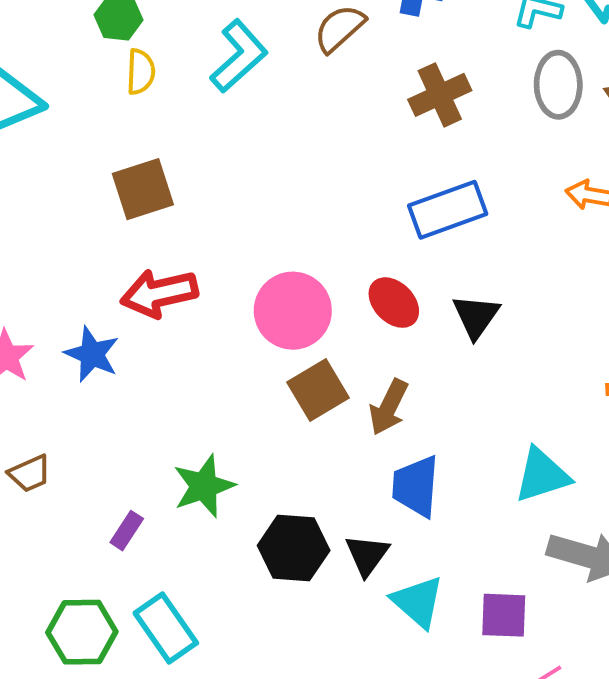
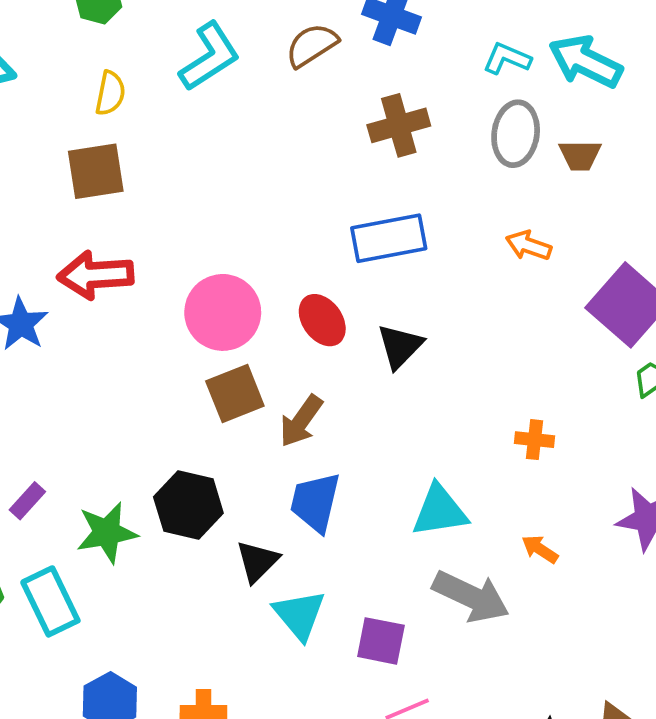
yellow semicircle: (141, 72) -> (110, 93), moved
green star: (204, 486) -> (107, 533), moved
black hexagon: (294, 548) -> (188, 505), moved

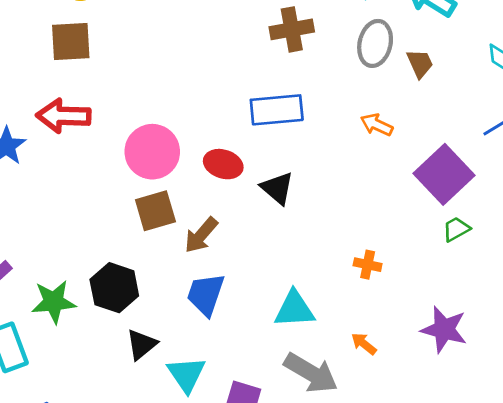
brown trapezoid: (580, 155) -> (420, 64), turned -120
red ellipse: (322, 320) -> (223, 164), turned -42
black triangle: (400, 346) -> (277, 188), turned -39
black triangle: (257, 561) -> (142, 344), moved

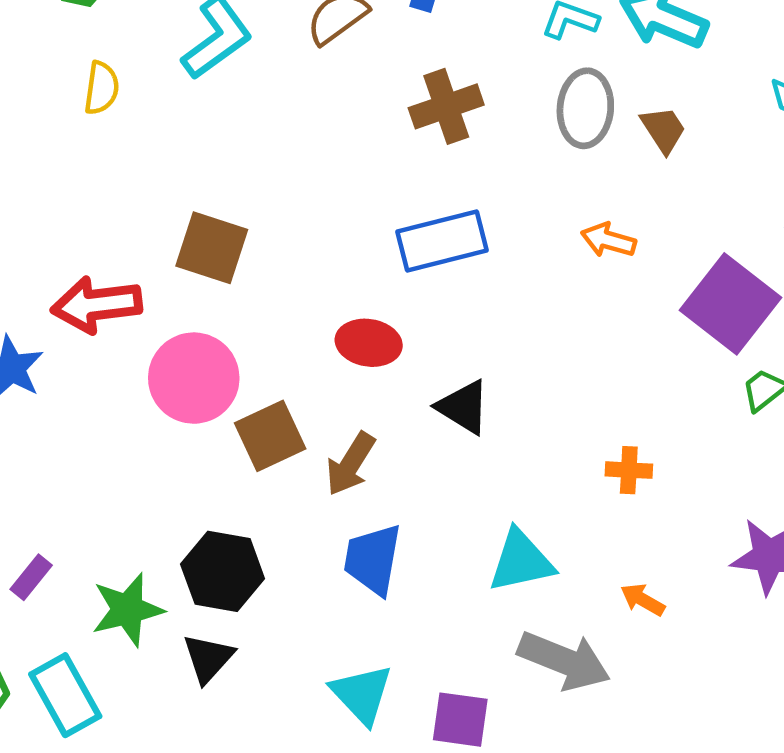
brown square: (71, 41) -> (212, 248), moved, turned 30
pink circle: (152, 152) -> (194, 378), moved
black triangle: (277, 188) -> (463, 407), moved
black triangle: (142, 344) -> (208, 658), moved

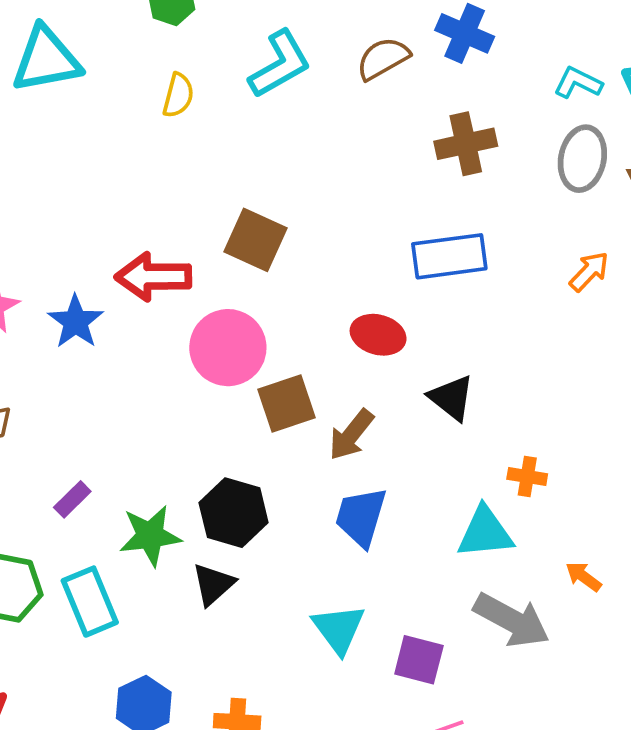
orange arrow: (608, 240) -> (589, 271), turned 111
orange cross: (629, 470) -> (527, 477), moved

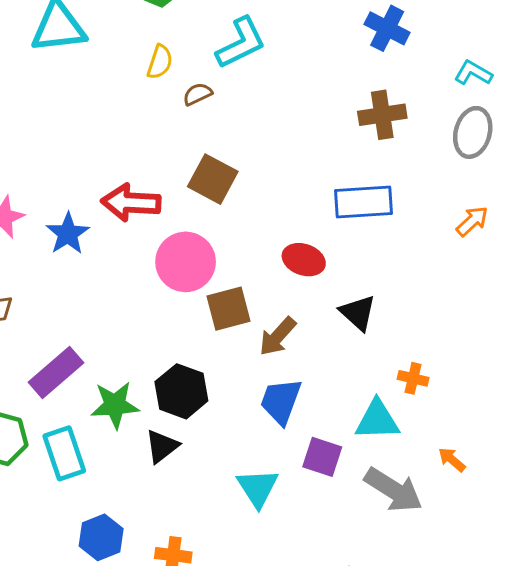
brown semicircle: (383, 59) -> (197, 94), moved, size x0.7
purple rectangle: (72, 499) -> (56, 372), size x1.8
purple square: (419, 660) -> (322, 457), moved

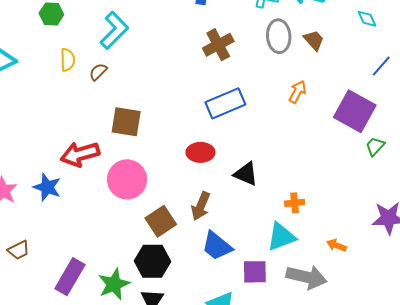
brown square: (228, 309) -> (161, 221), moved
blue trapezoid: (281, 401) -> (217, 246), turned -52

